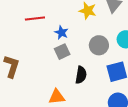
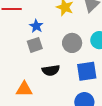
black semicircle: (81, 75) -> (51, 70), turned 66

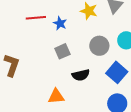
blue star: (36, 26) -> (60, 23), moved
blue square: (87, 71) -> (117, 72), turned -35

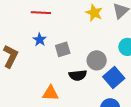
blue star: (60, 23) -> (40, 40), moved
gray circle: (99, 46) -> (97, 60), moved

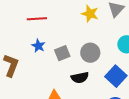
gray circle: (97, 60) -> (90, 53), moved

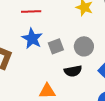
blue star: (38, 46) -> (32, 39), size x1.5

